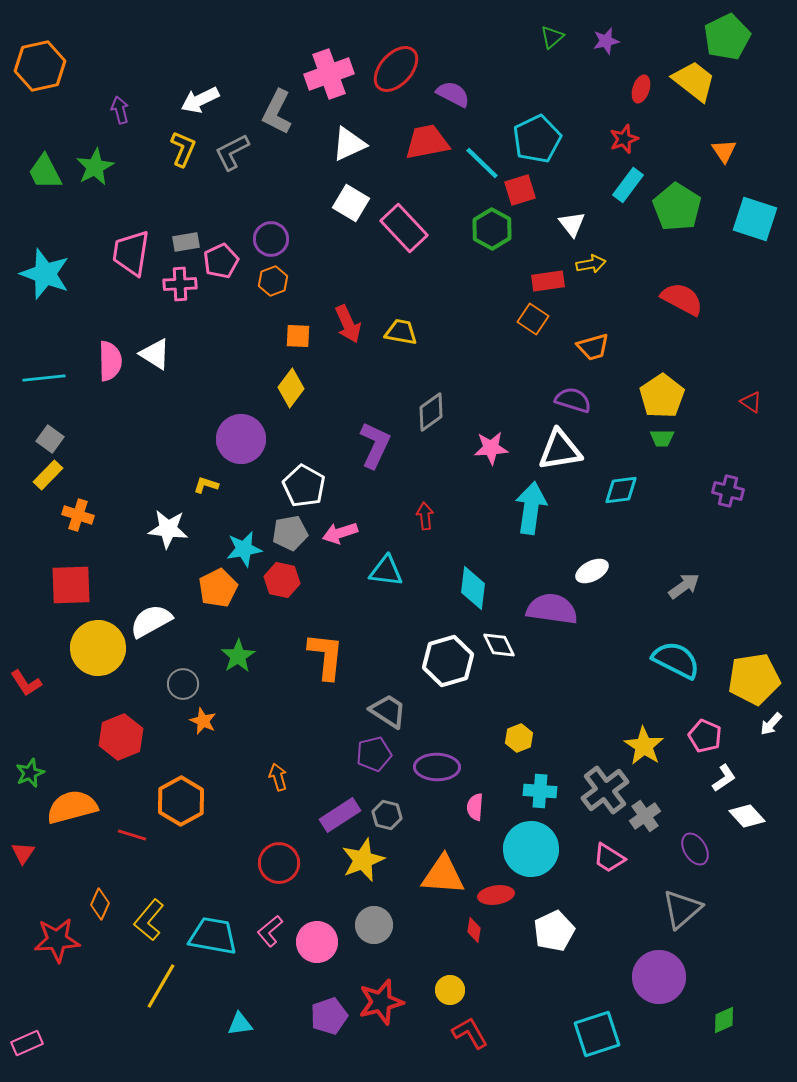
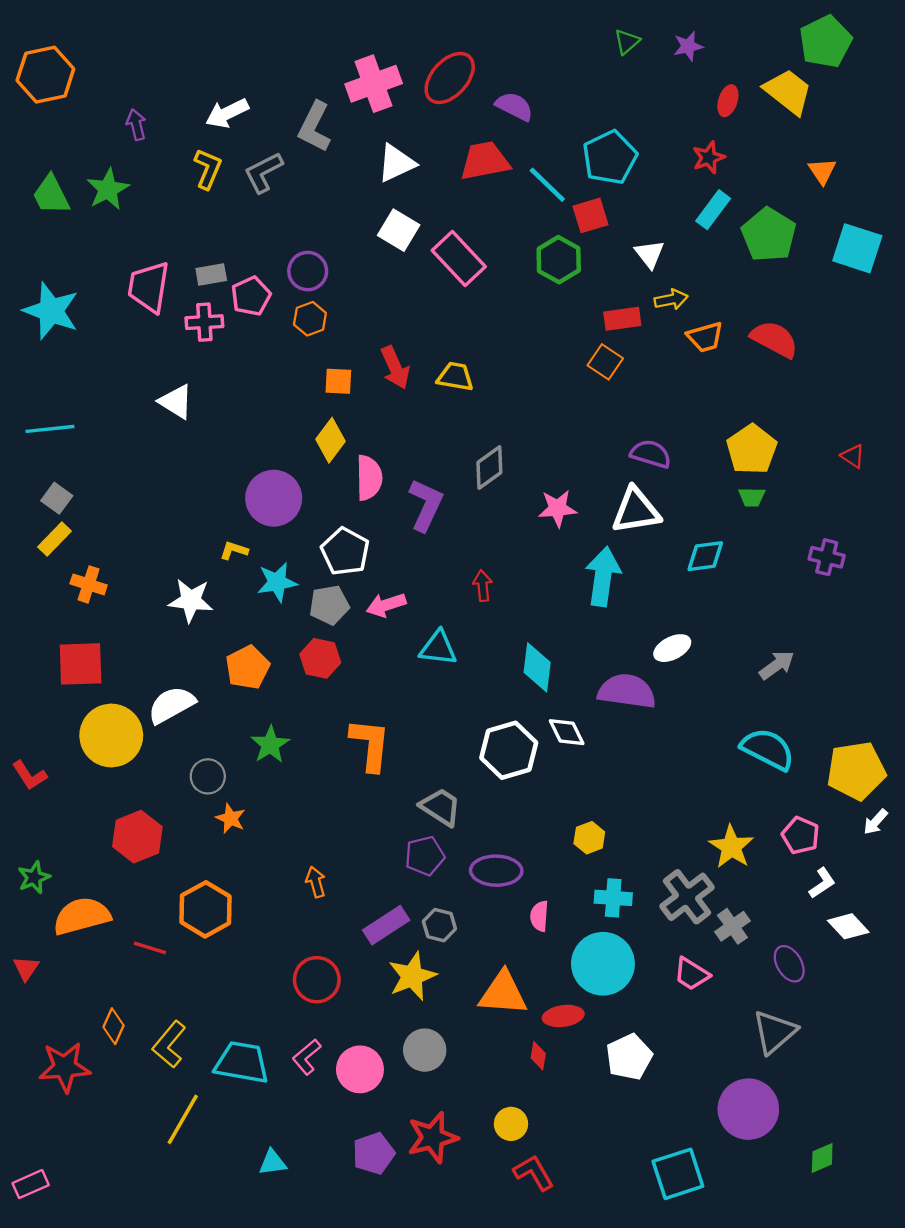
orange trapezoid: (593, 347) -> (705, 337), moved
pink semicircle: (110, 361) -> (369, 478), moved
cyan star: (244, 549) -> (277, 582), moved

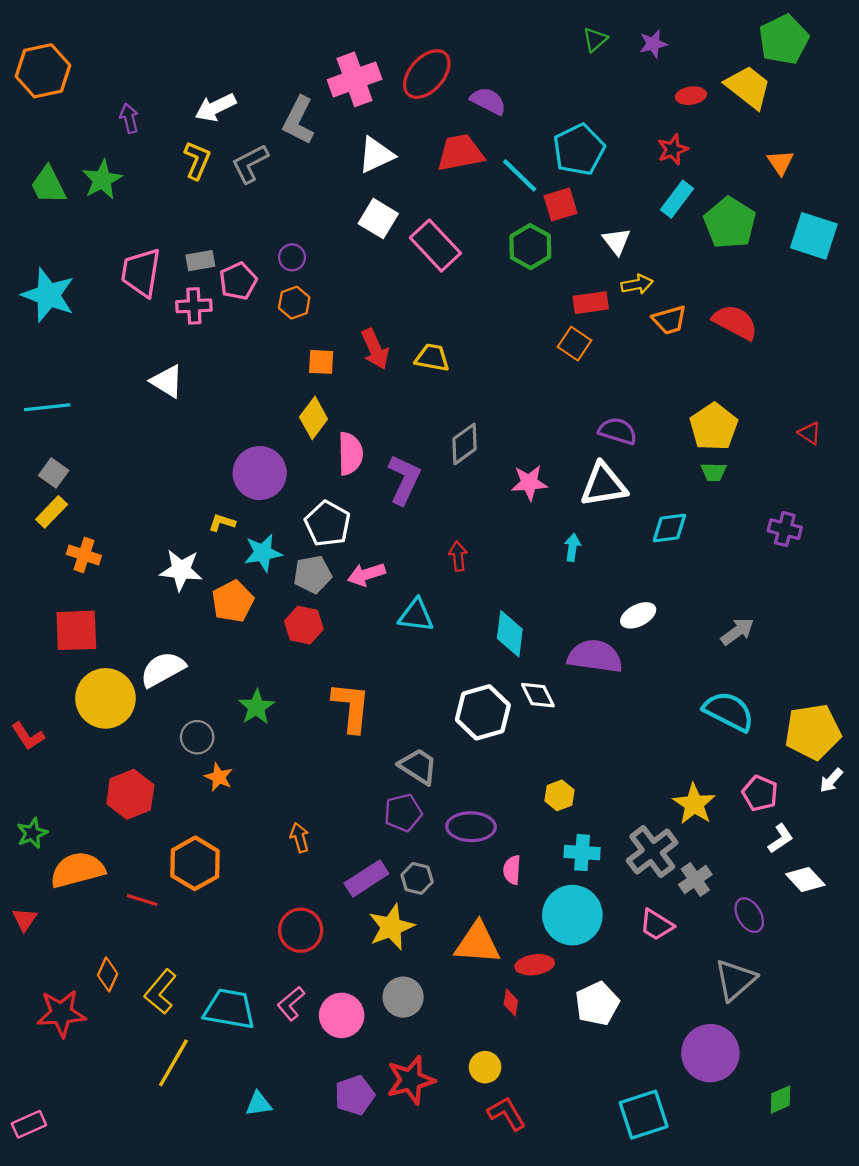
red ellipse: (728, 101) -> (691, 96), turned 64
purple circle: (308, 271) -> (292, 257), size x0.7
cyan arrow: (603, 577) -> (572, 547), size x0.5
orange pentagon: (248, 667) -> (233, 601), moved

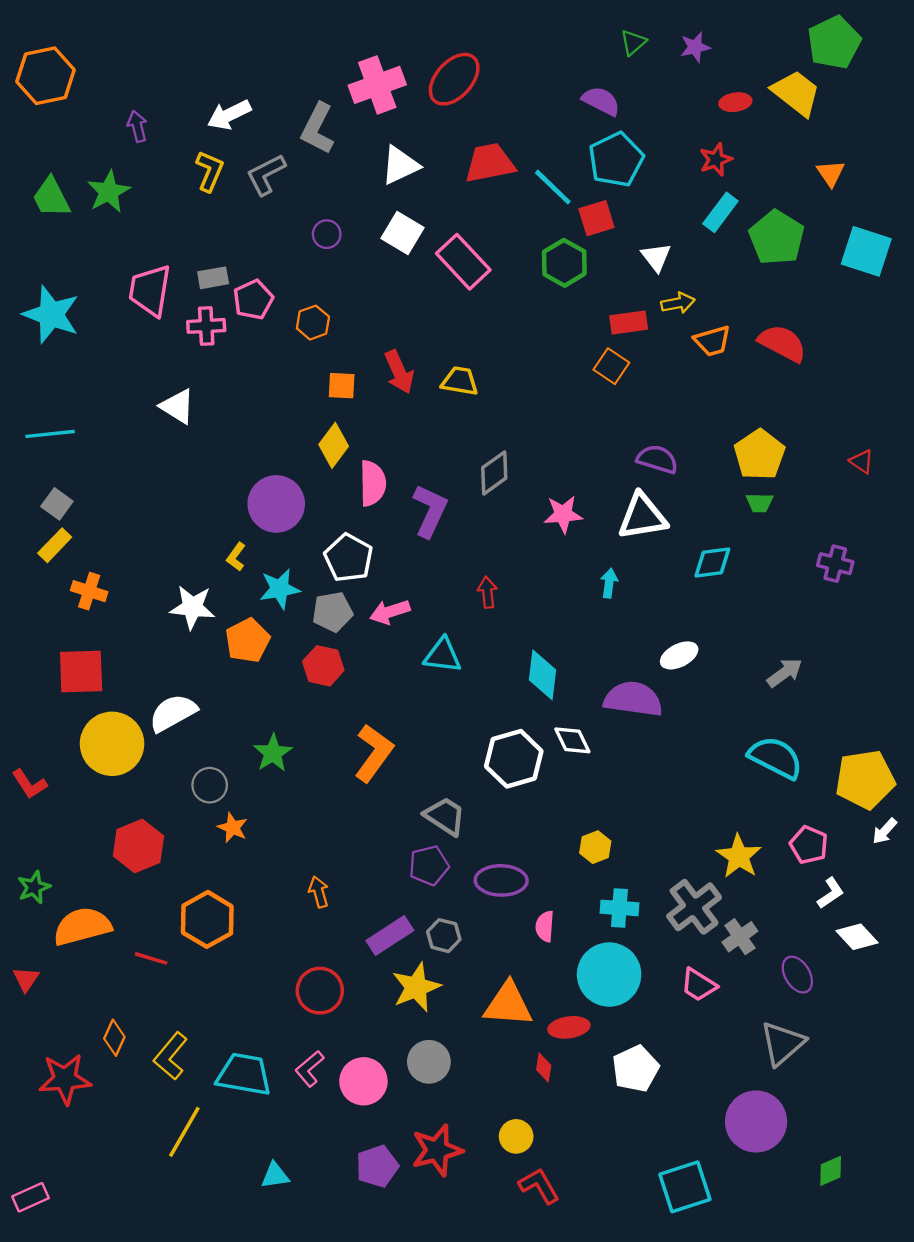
purple semicircle: (488, 101) -> (601, 101), moved
purple circle: (292, 257) -> (327, 234), moved
yellow L-shape: (222, 523) -> (236, 557), turned -72
orange L-shape: (351, 707) -> (374, 753), turned 30

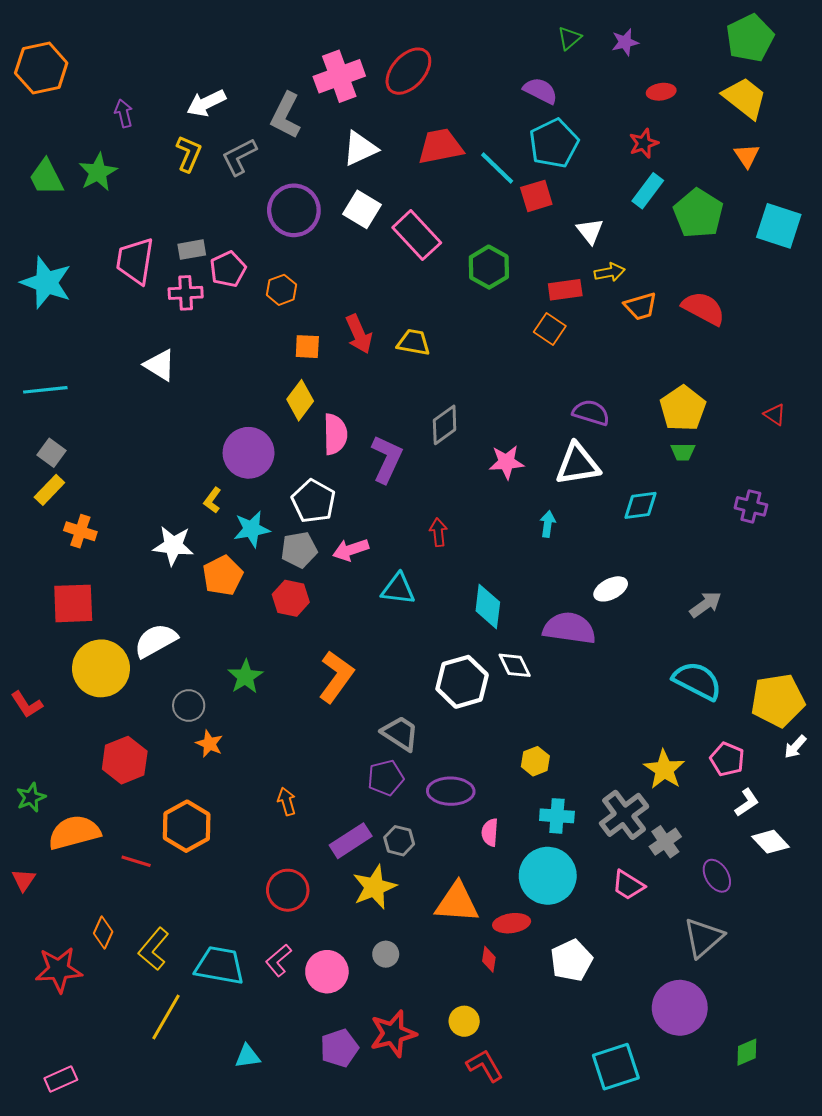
yellow trapezoid: (796, 93) -> (745, 98), moved
purple circle: (327, 234) -> (294, 210), size x2.0
green hexagon: (564, 263) -> (489, 267), moved
gray circle: (429, 1062) -> (386, 954), size x0.7
pink rectangle: (31, 1197) -> (61, 1079), moved

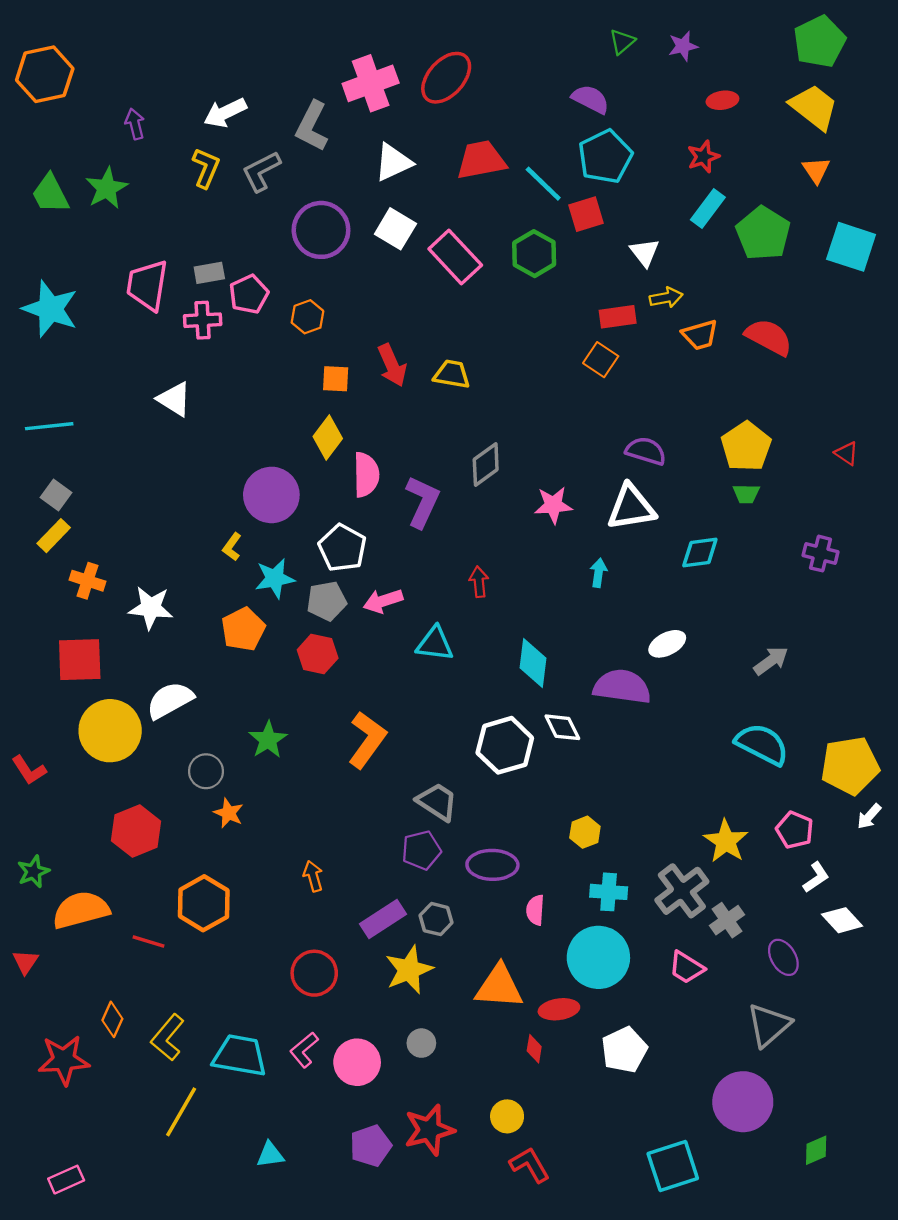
green hexagon: (489, 267) -> (534, 254), moved
white star: (173, 546) -> (151, 608), moved

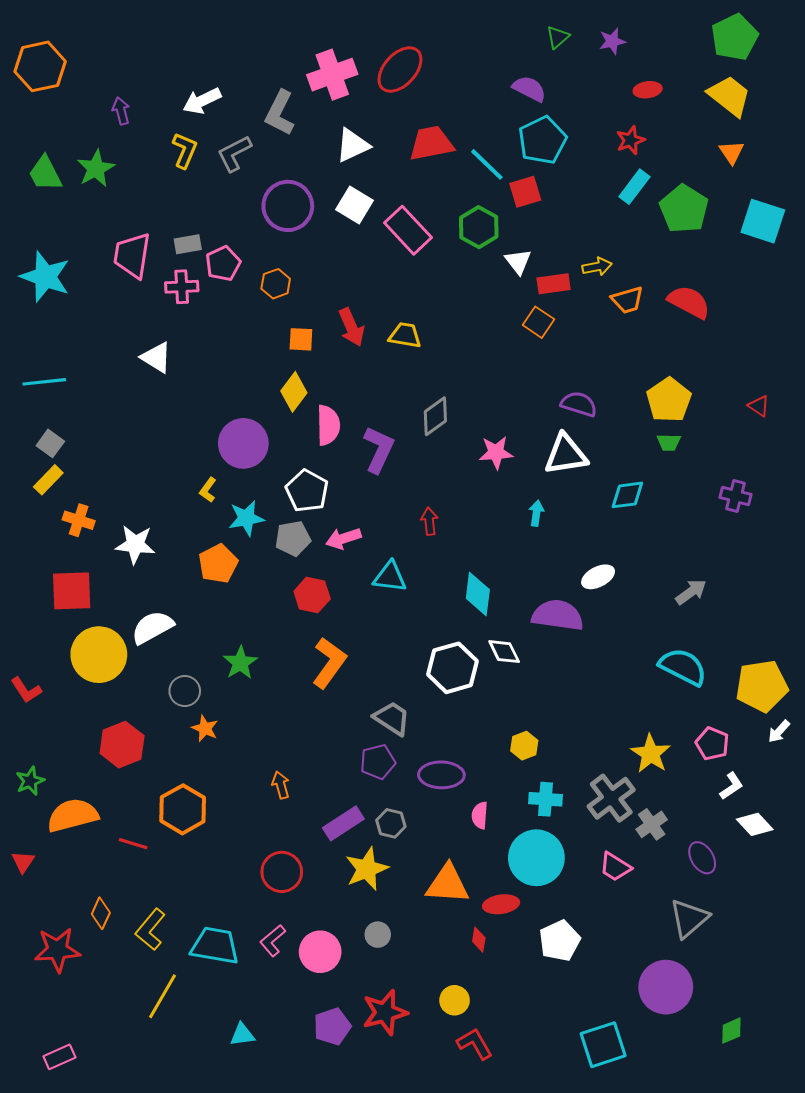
white triangle: (645, 252) -> (518, 262), moved
red hexagon: (318, 654) -> (312, 595), moved

